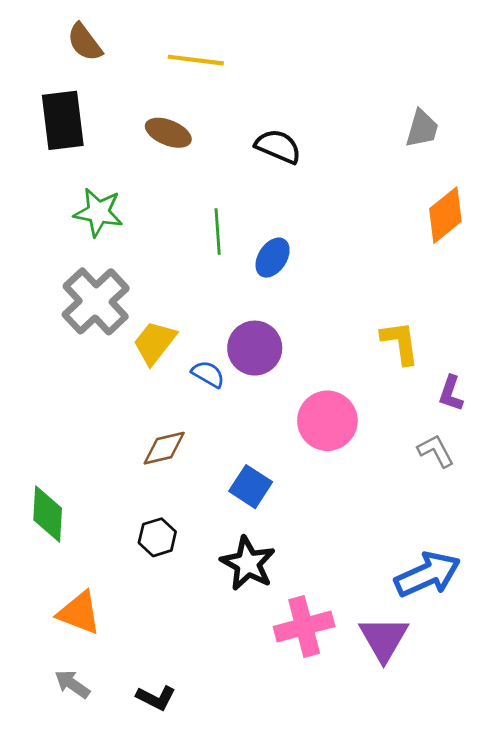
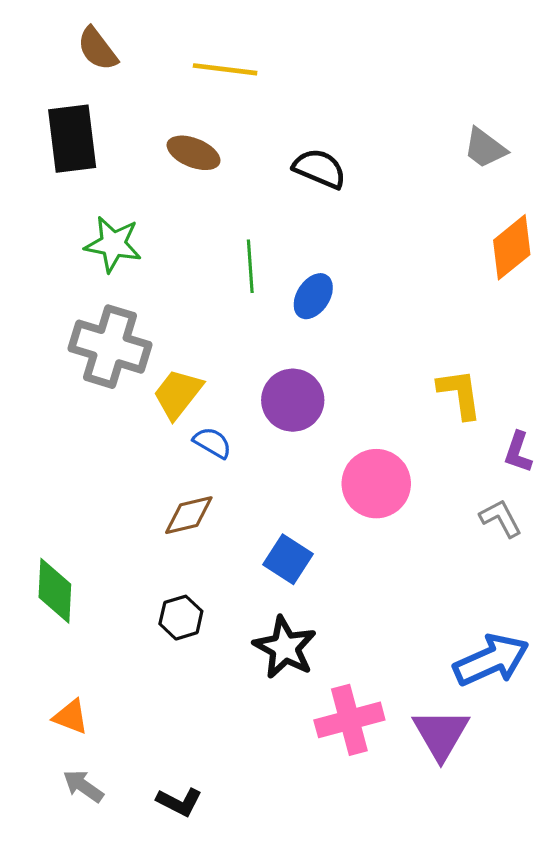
gray trapezoid: (422, 129) -> (485, 148), turned 111
gray cross: (96, 301) -> (110, 347), turned -30
blue semicircle: (208, 374) -> (212, 443), moved
orange triangle: (79, 613) -> (71, 717), moved, size x0.7

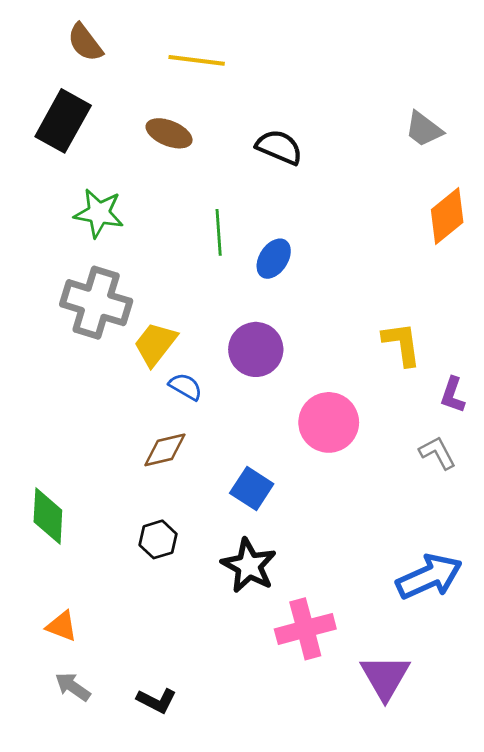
black rectangle: (72, 139) -> (63, 121), turned 36
purple triangle: (441, 734) -> (385, 677), moved

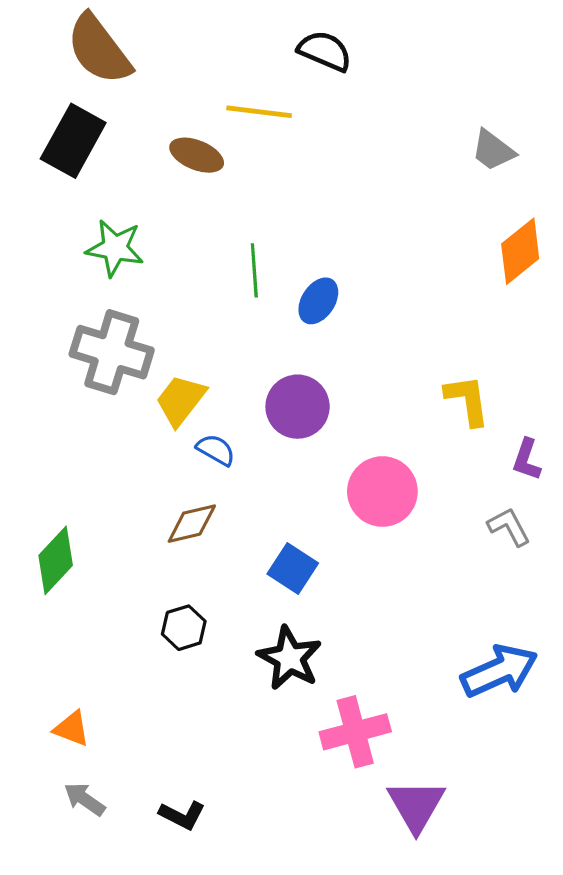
brown semicircle: (85, 42) -> (99, 49), size x1.6
yellow line: (197, 60) -> (259, 112), moved
black semicircle: (279, 147) -> (325, 51), moved
green diamond: (48, 516) -> (56, 560), moved, turned 40
purple triangle: (385, 677) -> (416, 806), moved

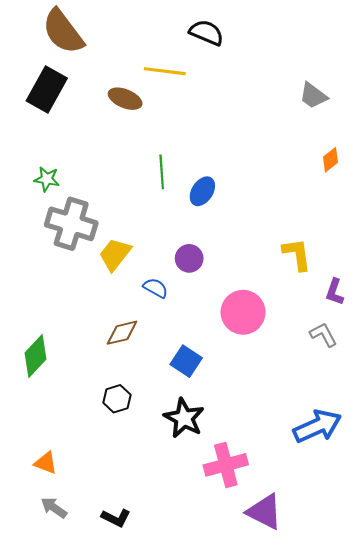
green star: (115, 248) -> (47, 179), moved, size x0.7
orange diamond: (520, 251) -> (331, 160), size x0.6
purple circle: (298, 407) -> (189, 258), size x0.7
blue semicircle: (216, 450) -> (156, 288), moved
purple triangle: (416, 806) -> (264, 512), turned -33

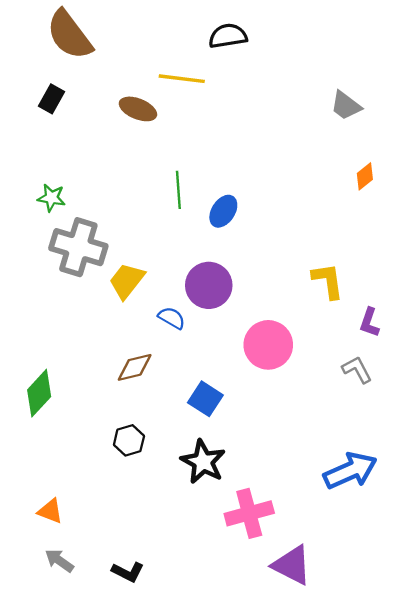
black semicircle: (206, 33) -> (228, 36), turned -32
black rectangle: (47, 90) -> (51, 99), size x0.6
purple circle: (189, 258) -> (209, 285), size x1.5

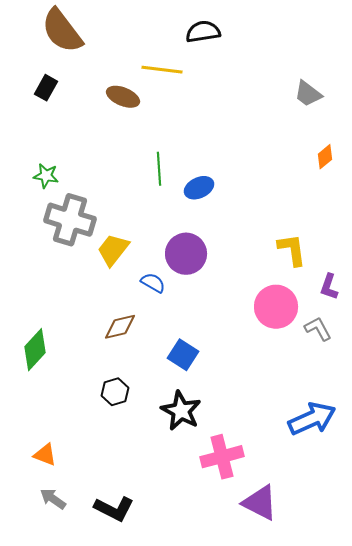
blue ellipse: (223, 211) -> (199, 188), turned 32
pink circle: (268, 345) -> (276, 307), moved
black L-shape: (128, 572) -> (114, 509), size x1.4

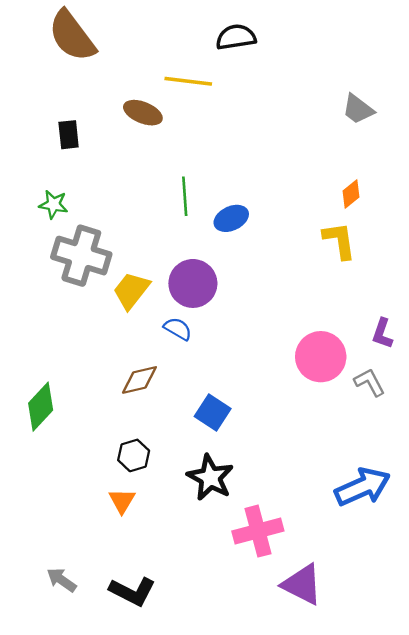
black rectangle: (46, 88) -> (69, 135), moved, turned -35
orange diamond: (325, 157) -> (351, 194), moved
yellow L-shape: (292, 250) -> (339, 240), moved
purple circle: (186, 254) -> (193, 283), moved
orange triangle: (45, 455) -> (122, 501), moved, turned 40

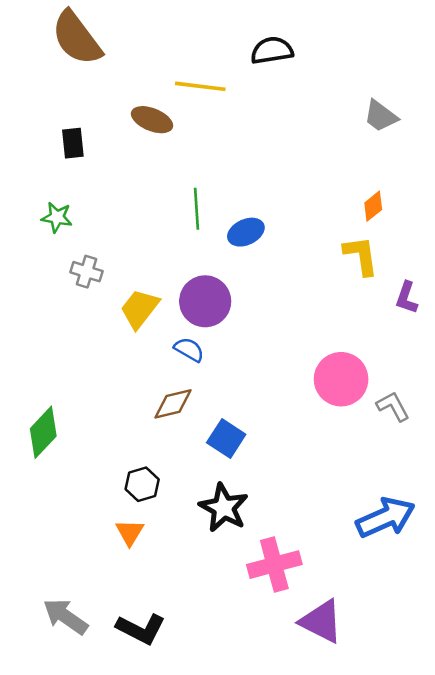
black semicircle: (236, 37) -> (272, 50), moved
gray cross: (81, 256) -> (87, 272), size x0.5
purple L-shape: (382, 333) -> (407, 298), moved
brown diamond: (139, 380) -> (173, 404), moved
gray arrow: (62, 580) -> (65, 616), size x1.4

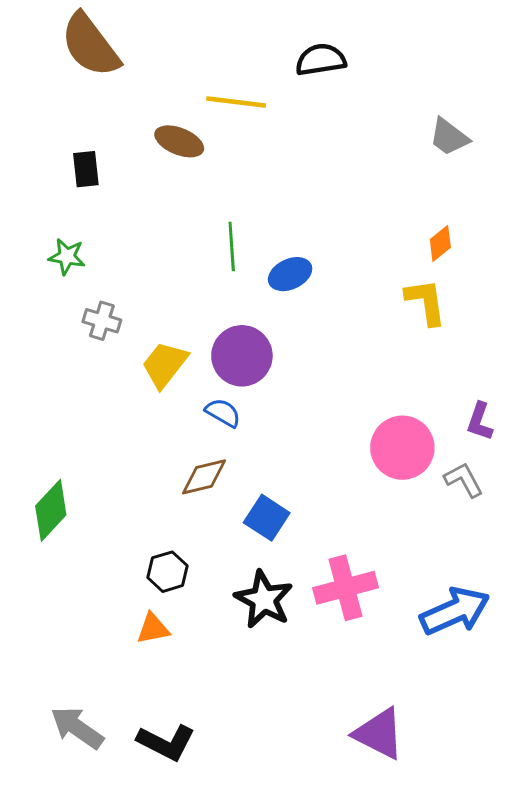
purple L-shape: (407, 298) -> (480, 421), moved
orange triangle: (130, 532) -> (153, 629), turned 48
pink cross: (274, 565) -> (345, 588), moved

